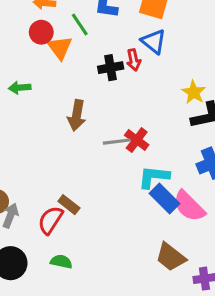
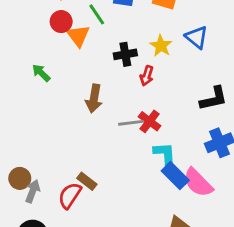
blue triangle: (154, 41) -> (197, 37), moved
red arrow: (134, 60) -> (147, 76), moved, turned 30
green arrow: (20, 88) -> (41, 73), turned 48
yellow star: (194, 92) -> (161, 46), moved
cyan L-shape: (154, 177) -> (165, 156), turned 80

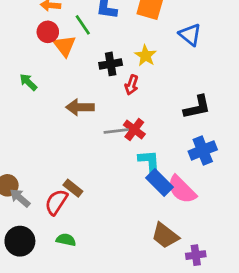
blue triangle: (197, 37) -> (190, 35), moved
brown arrow: (94, 99) -> (80, 107), turned 80
gray arrow: (33, 191) -> (20, 198), turned -70

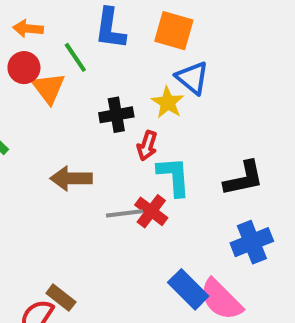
blue triangle: (190, 35) -> (192, 78), moved
cyan L-shape: (150, 163) -> (174, 176), moved

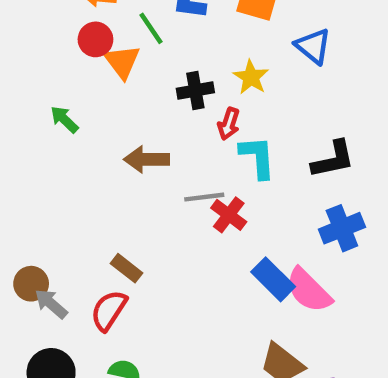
blue triangle: (192, 78) -> (313, 46), moved
red cross: (151, 211) -> (229, 215), moved
brown rectangle: (61, 298) -> (127, 268), moved

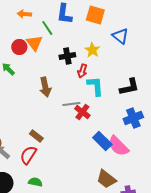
red circle: (95, 39) -> (19, 47), moved
brown arrow: (147, 159) -> (45, 87), turned -102

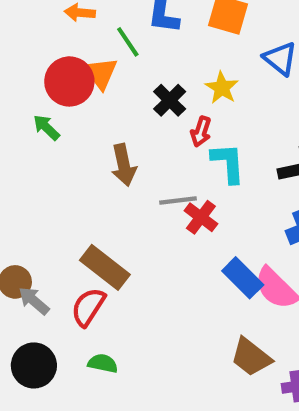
red circle: (19, 47) -> (69, 81), size x1.5
black cross: (67, 56) -> (170, 100), turned -35
brown rectangle: (36, 136) -> (105, 267), size x1.6

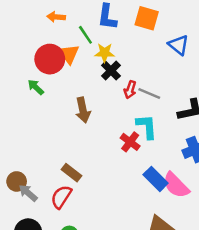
yellow star: (222, 88) -> (105, 53), moved, turned -30
cyan L-shape: (228, 163) -> (147, 127), moved
gray line: (178, 201) -> (149, 93), moved, turned 30
brown rectangle: (105, 267) -> (71, 173), size x0.7

